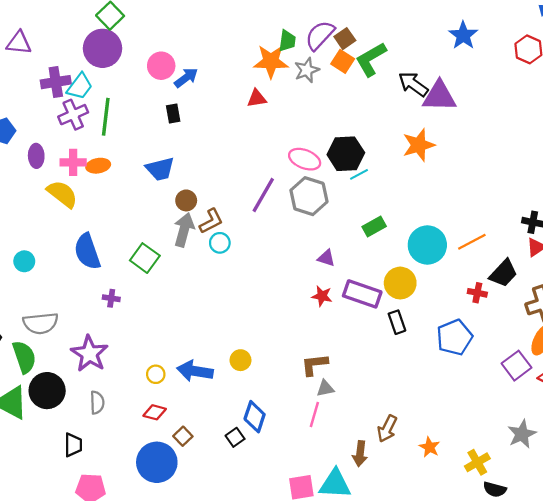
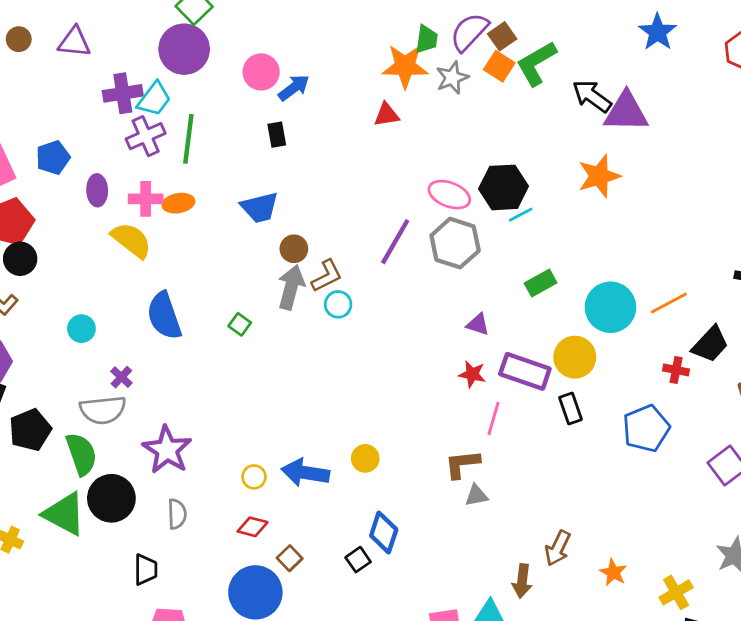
green square: (145, 258) -> (240, 324), size x0.6
purple cross: (111, 298) -> (121, 377), moved, turned 35
pink line: (314, 414) -> (494, 418), moved

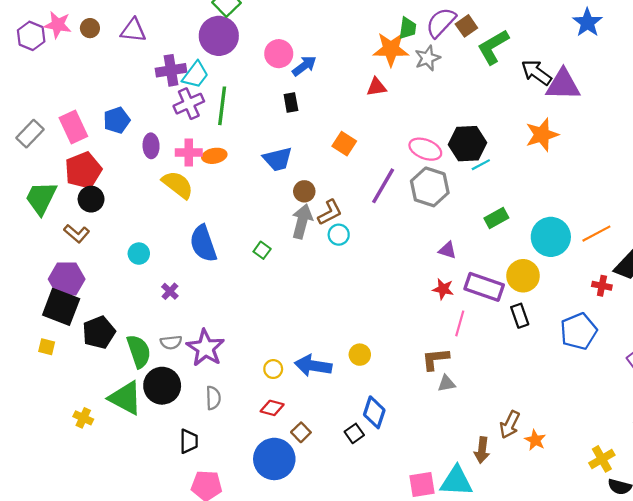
orange square: (499, 66) -> (344, 144), moved
gray semicircle: (103, 410) -> (171, 342), moved, size x0.6
orange star: (613, 572) -> (535, 440), moved

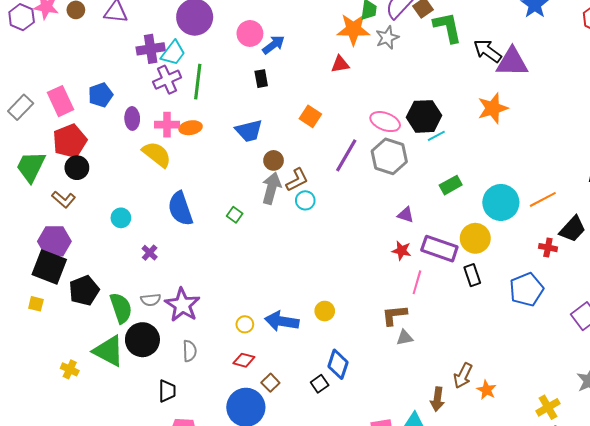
green L-shape: (493, 47) -> (448, 27), turned 108

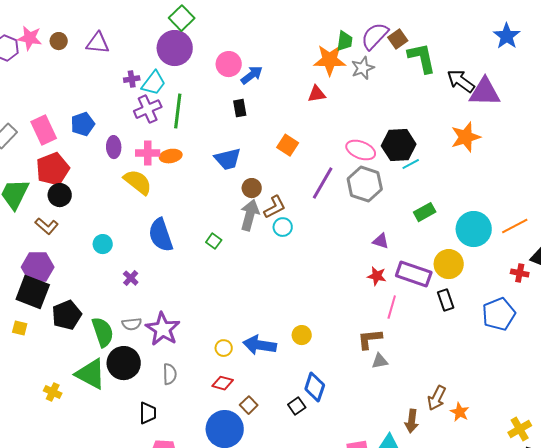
purple cross: (151, 49) -> (132, 79), size x0.6

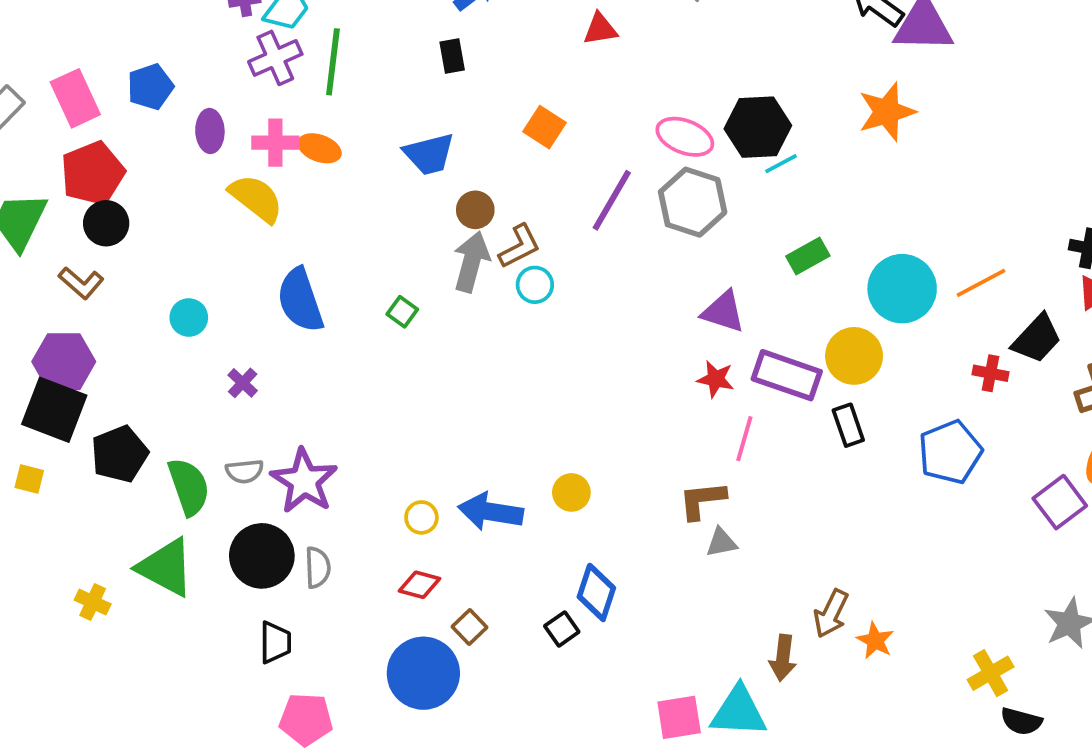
orange ellipse: (171, 156) -> (320, 148), turned 30
purple triangle: (381, 241) -> (723, 312), size x1.4
black circle: (124, 363) -> (262, 556), moved

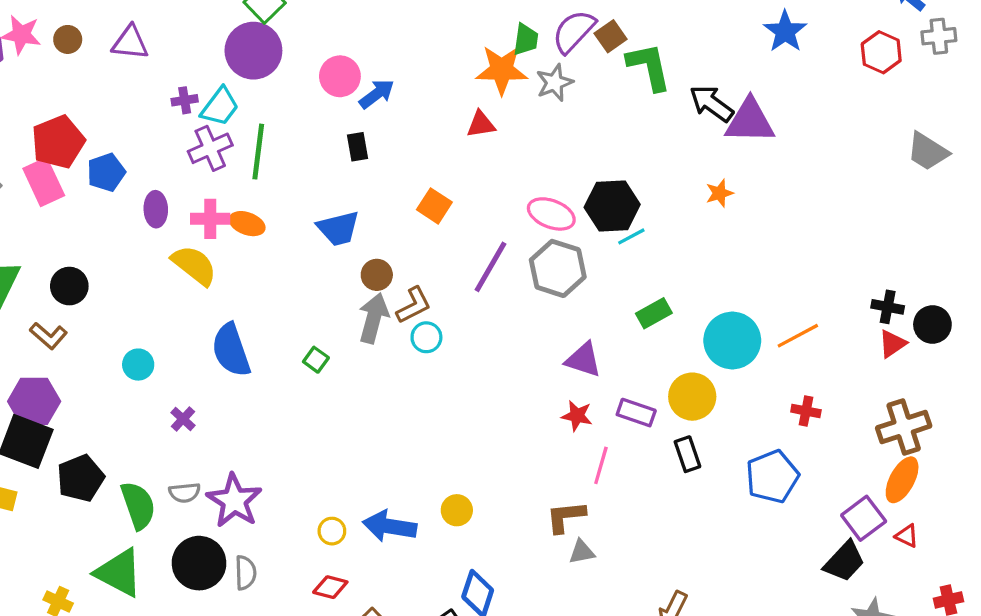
orange star: (887, 112) -> (719, 193), size x0.6
red pentagon: (93, 173) -> (58, 142), moved
black trapezoid: (1037, 339) -> (844, 561), moved
purple rectangle: (787, 375) -> (636, 413), size x0.7

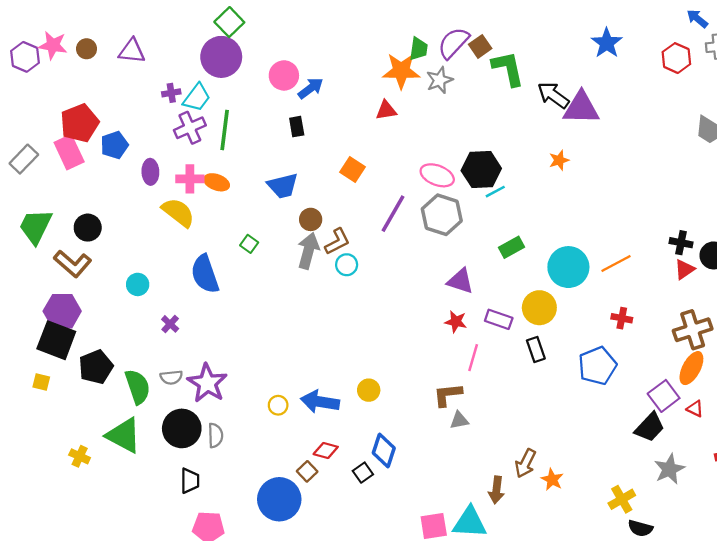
brown L-shape: (48, 336) -> (73, 264), size x1.4
green square: (316, 360) -> (249, 244), moved
red diamond: (330, 587) -> (326, 451), moved

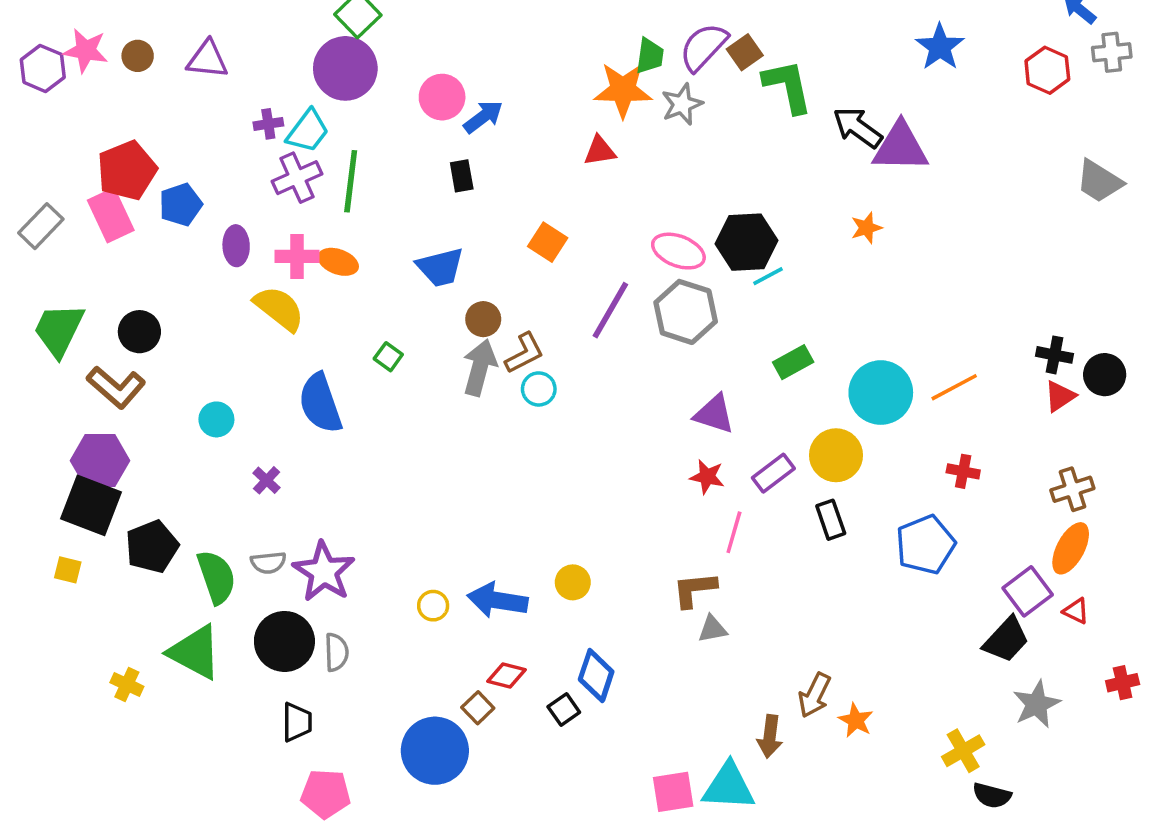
purple rectangle: (499, 319) -> (773, 473), turned -56
brown cross: (693, 330) -> (1072, 489), size x0.7

